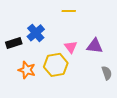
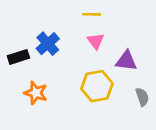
pink triangle: (71, 47) -> (96, 41), moved
yellow hexagon: (56, 65) -> (97, 86), moved

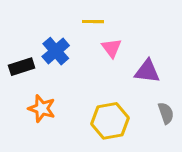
yellow line: (92, 14) -> (93, 22), moved
yellow hexagon: (97, 86) -> (110, 121), moved

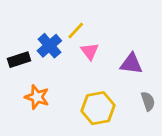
yellow line: (93, 22) -> (76, 30), moved, turned -48
pink triangle: (112, 48) -> (90, 51), moved

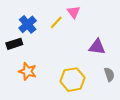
blue cross: (49, 46) -> (28, 24), moved
pink triangle: (90, 51) -> (74, 12), moved

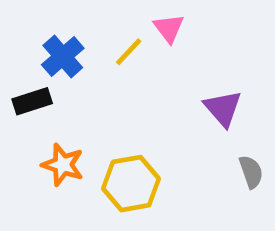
purple triangle: (97, 47) -> (223, 108), turned 42
yellow hexagon: (73, 80) -> (131, 184), moved

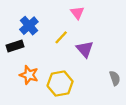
yellow line: (129, 52) -> (61, 37), moved
purple triangle: (223, 108) -> (85, 49), moved

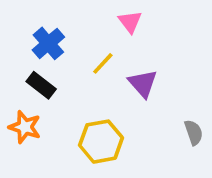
black rectangle: (15, 46) -> (41, 85), moved, turned 56
orange star: (29, 75) -> (25, 127), moved

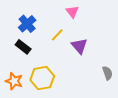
orange star: (25, 127) -> (14, 81), moved
yellow hexagon: (101, 142) -> (42, 78), moved

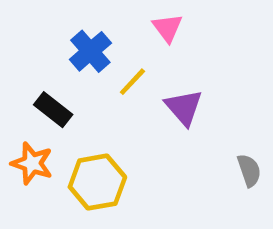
blue cross: (27, 24) -> (90, 51), moved
orange star: (14, 81) -> (32, 163), moved

